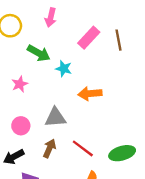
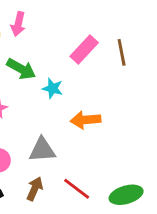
pink arrow: (51, 17) -> (18, 24), moved

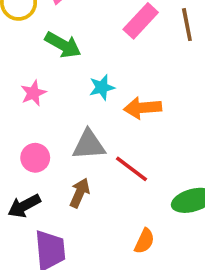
cyan star: (53, 88) -> (102, 87), moved, turned -30
red line: (77, 189) -> (131, 169), moved

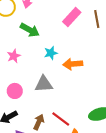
red line: (131, 169) -> (61, 119), moved
brown arrow: (80, 193) -> (39, 122), moved

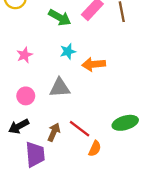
green arrow: (30, 30) -> (60, 18), moved

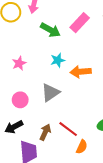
gray triangle: (60, 88) -> (50, 93), turned -30

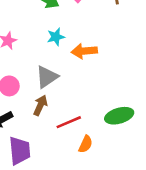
red line: (68, 129) -> (69, 122), turned -60
brown arrow: (45, 132) -> (40, 105), moved

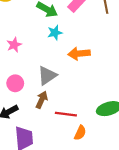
cyan star: (56, 37) -> (55, 33), moved
red line: (69, 122) -> (66, 114), turned 30

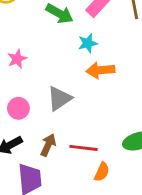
cyan star: (55, 33) -> (88, 43), moved
brown arrow: (42, 100) -> (48, 145), moved

